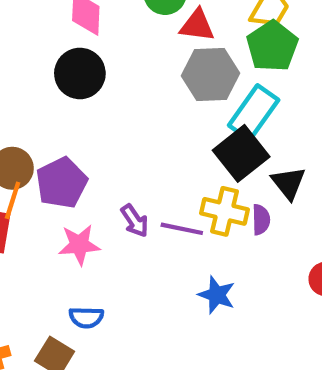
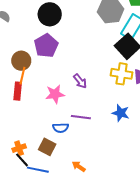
purple pentagon: (62, 183) -> (46, 46), moved
purple line: (182, 229) -> (81, 117), moved

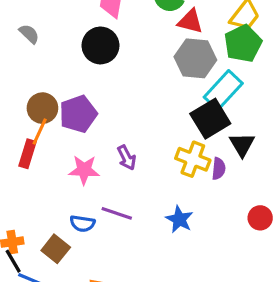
purple pentagon: (46, 46) -> (78, 114), moved

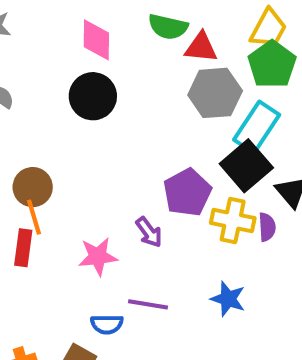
purple pentagon: (78, 114) -> (187, 192), moved
orange line: (40, 131) -> (34, 217), turned -32

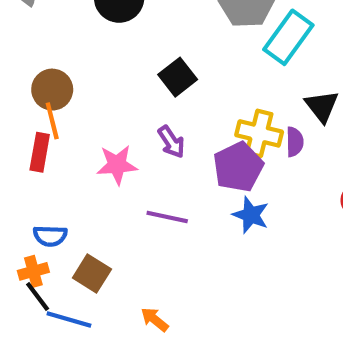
black square: (246, 166) -> (178, 77), moved, size x0.7
purple pentagon: (187, 192) -> (238, 167), moved
blue semicircle: (107, 324) -> (50, 236), moved

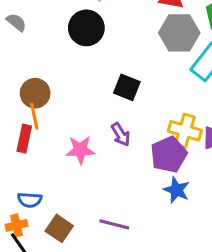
black square: (178, 77) -> (127, 87), turned -32
purple line: (167, 217) -> (114, 224), moved

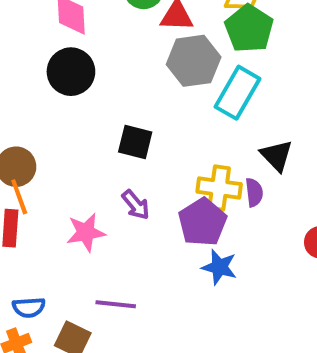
purple line: (114, 224) -> (116, 304), moved

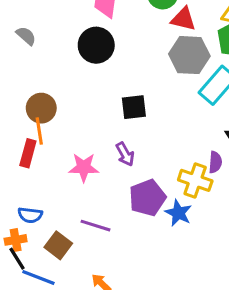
black square: (135, 142) -> (134, 107), turned -32
yellow cross: (219, 188) -> (195, 180), moved
purple pentagon: (202, 222) -> (147, 198), moved

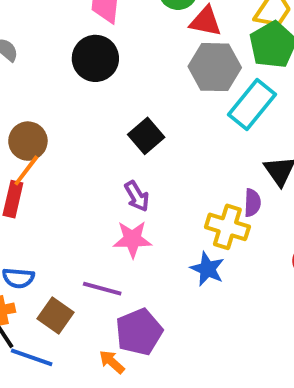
black square: (134, 107) -> (146, 136), turned -32
orange line: (39, 131) -> (26, 170), turned 48
pink star: (84, 167) -> (132, 239), moved
purple pentagon: (147, 198) -> (139, 332), moved

